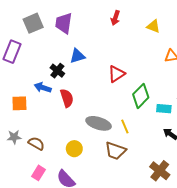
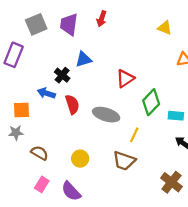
red arrow: (115, 18) -> (102, 19), moved
gray ellipse: (99, 123) -> (106, 115), moved
yellow line: (125, 127) -> (134, 135), turned 48
gray star: (14, 137) -> (16, 133), moved

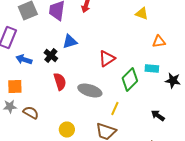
blue arrow: (46, 93) -> (24, 60), moved
cyan rectangle: (176, 116) -> (152, 68), moved
brown semicircle: (40, 153) -> (31, 112), moved

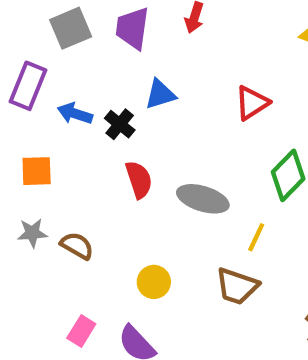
red triangle: (107, 58) -> (252, 103), moved
blue arrow: (24, 60) -> (75, 114), moved
orange square: (15, 86) -> (37, 171), moved

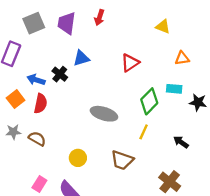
blue arrow: (75, 114) -> (36, 80), moved
orange square: (37, 171) -> (16, 99), turned -36
red semicircle: (139, 180) -> (41, 104), moved, turned 30
yellow line: (256, 237) -> (144, 132), moved

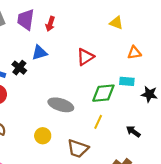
red arrow: (99, 17) -> (50, 24), moved
green diamond: (149, 101) -> (103, 93), turned 40
yellow circle: (78, 158) -> (43, 136), moved

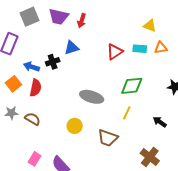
purple trapezoid: (26, 20) -> (59, 17), turned -85
yellow triangle: (116, 23) -> (150, 26), moved
black cross: (19, 68) -> (53, 62), turned 32
cyan rectangle: (127, 81) -> (140, 49), moved

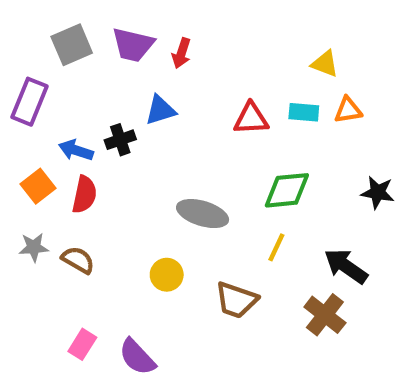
red triangle: (115, 52) -> (251, 119), turned 30
black arrow: (160, 122) -> (346, 266), size x1.5
brown cross: (150, 157) -> (325, 315), moved

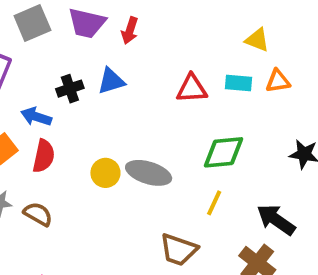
black cross: (120, 140) -> (70, 89), moved
yellow circle: (167, 275) -> (105, 173), moved

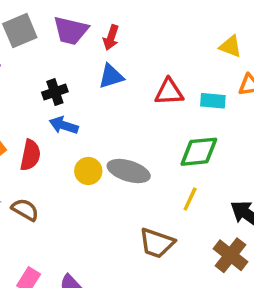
blue triangle: (111, 81) -> (111, 76), moved
cyan rectangle: (238, 83) -> (213, 101), moved
blue arrow: (36, 117) -> (64, 125), moved

